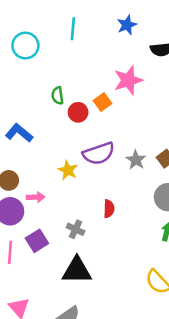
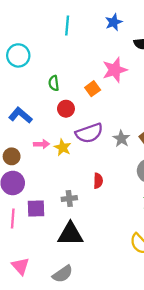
cyan circle: (25, 46) -> (18, 55), moved
red circle: (78, 112) -> (66, 109), moved
pink arrow: (36, 197) -> (42, 144), moved
gray cross: (76, 229) -> (69, 199), turned -32
purple square: (37, 241) -> (36, 208), turned 30

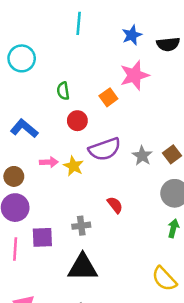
blue star: (114, 22) -> (132, 35), moved
red semicircle: (98, 181) -> (115, 205), turned -40

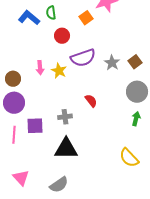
blue L-shape: (24, 128) -> (29, 18), moved
pink arrow: (49, 162) -> (40, 68), turned 88

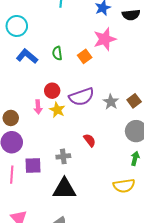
green semicircle: (51, 13) -> (57, 53), moved
red circle: (62, 36) -> (52, 91), moved
yellow semicircle: (129, 158) -> (124, 186), moved, turned -55

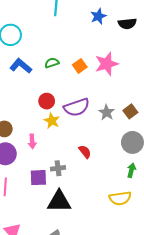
pink star: (105, 39) -> (107, 64), moved
green semicircle: (57, 53) -> (52, 63), turned 80
pink arrow: (38, 107) -> (32, 141), moved
purple square: (33, 165) -> (38, 178), moved

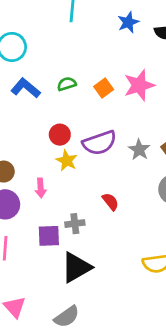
black triangle: (59, 201) -> (76, 267), turned -30

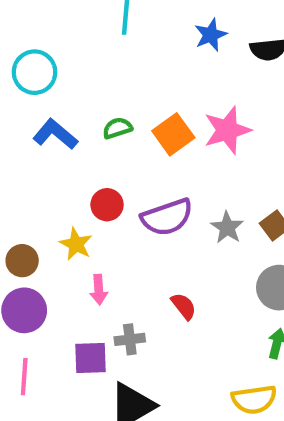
orange square: (104, 88) -> (173, 134), size x1.4
yellow star: (67, 161) -> (76, 244), moved
pink arrow: (41, 188) -> (99, 290), moved

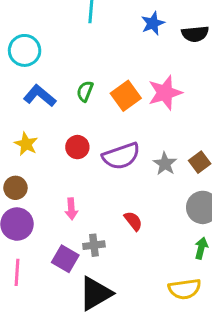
green semicircle: (117, 128) -> (85, 91), turned -50
yellow star: (76, 244) -> (26, 144), moved
purple square: (90, 358) -> (65, 259), turned 32

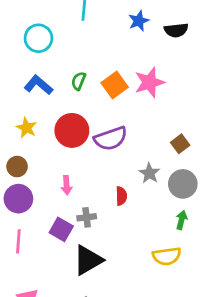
cyan circle: (25, 50) -> (38, 38), moved
red circle: (77, 147) -> (72, 130), size x1.6
gray star: (165, 164) -> (149, 173), moved
red semicircle: (133, 221) -> (121, 196), turned 36

